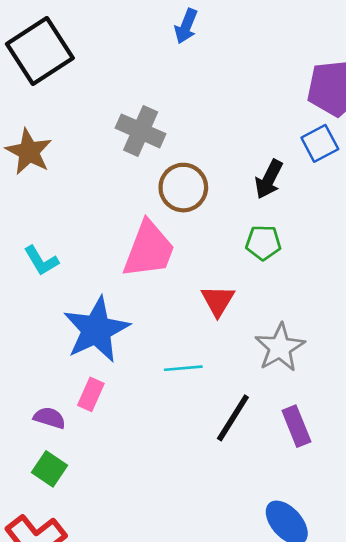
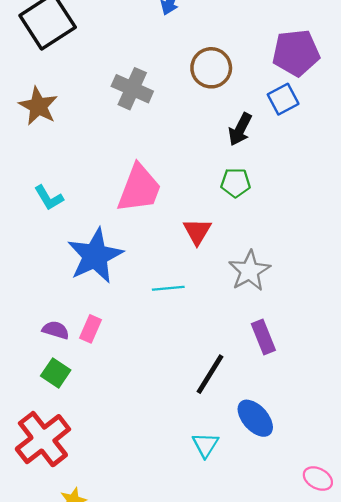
brown circle: (183, 188) -> (211, 68), moved
pink rectangle: (91, 394) -> (90, 329), moved
black line: (233, 418) -> (210, 374), moved

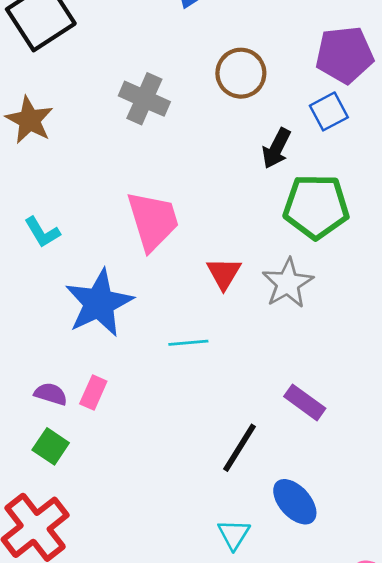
green pentagon: (236, 183) -> (316, 207), moved, size x1.8
pink trapezoid: (139, 188) -> (153, 221), turned -38
gray star: (249, 271) -> (288, 283), moved
purple rectangle: (263, 337) -> (305, 402), turned -32

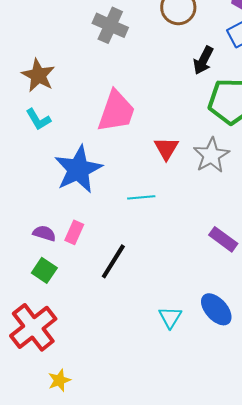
brown star: (29, 120) -> (38, 75), moved
pink trapezoid: (153, 221) -> (116, 111), turned 36
black line: (239, 448) -> (113, 261), moved
cyan triangle: (234, 534) -> (170, 317), moved

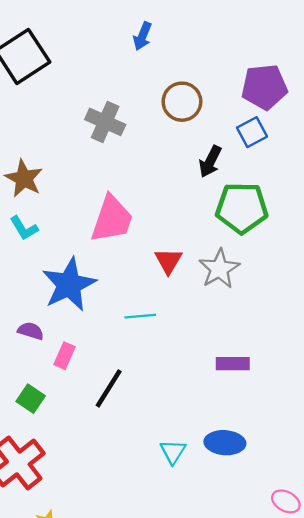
purple semicircle: (44, 233) -> (31, 331), moved
purple rectangle: (223, 239) -> (233, 364), turned -36
blue ellipse: (216, 309) -> (225, 443), turned -44

